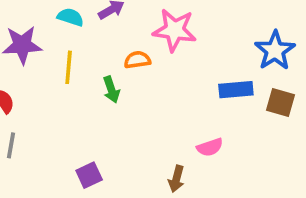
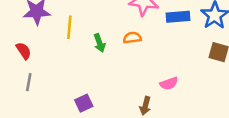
orange semicircle: (137, 60) -> (132, 38), moved
blue rectangle: (236, 90) -> (178, 17), moved

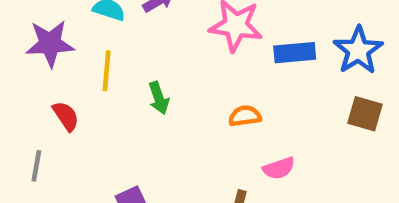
orange semicircle: (132, 38) -> (245, 116), moved
red semicircle: (24, 51) -> (66, 116), moved

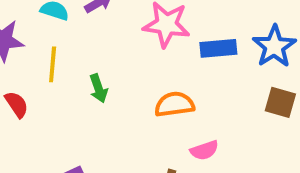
orange semicircle: (245, 116) -> (174, 104), size x1.4

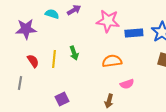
yellow line: (53, 64) -> (54, 59), moved

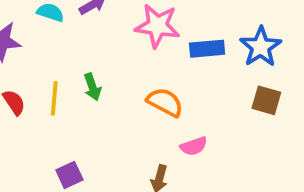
orange semicircle: (112, 61) -> (165, 102), turned 36

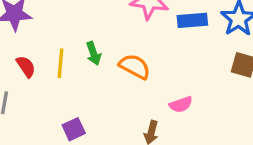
orange semicircle: (165, 102) -> (135, 67), moved

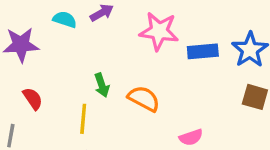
yellow line: (60, 63) -> (83, 119), moved

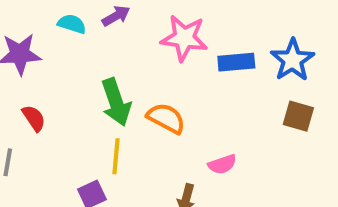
green arrow: (102, 85) -> (116, 102), size x1.6
yellow line: (83, 119) -> (116, 156), moved

